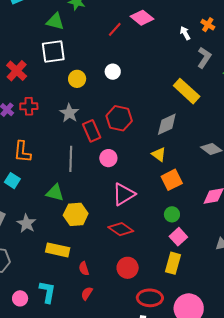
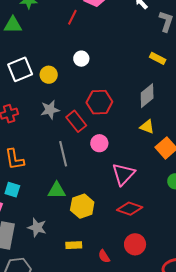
white square: (53, 52) -> (20, 69), moved
yellow rectangle: (187, 91) -> (158, 58), size x0.6
gray star: (69, 113) -> (50, 110), turned -30
yellow rectangle: (58, 250) -> (74, 245), size x0.7
red circle: (128, 268) -> (135, 244), moved

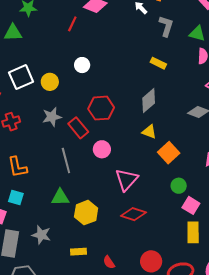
red circle: (135, 244) -> (151, 261), moved

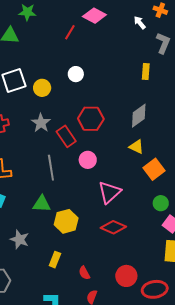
yellow rectangle: (158, 63) -> (146, 71), moved, turned 63
gray star: (52, 117) -> (41, 123), turned -30
yellow rectangle: (79, 252) -> (55, 260), turned -70

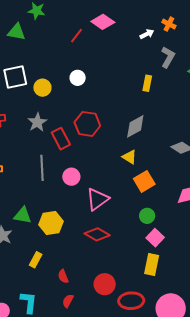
white arrow: (140, 23) -> (147, 34), turned 96
pink circle: (88, 160) -> (71, 177), moved
green triangle: (42, 204) -> (23, 215), moved

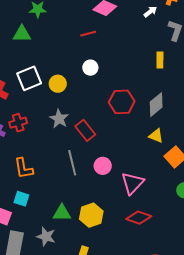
red line: (76, 36) -> (88, 34), moved, turned 49
red hexagon: (87, 124) -> (122, 102), moved

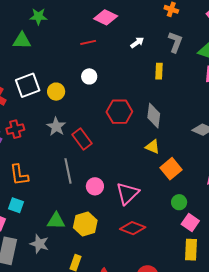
white arrow: (150, 12) -> (137, 42), moved
gray diamond: (156, 105) -> (154, 116), turned -45
pink circle: (103, 166) -> (95, 186), moved

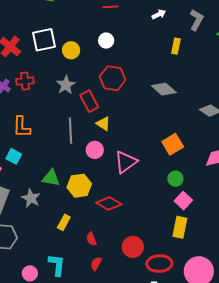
red hexagon: (119, 112) -> (113, 78), moved
gray diamond: (154, 116) -> (164, 89), turned -65
yellow triangle: (153, 147) -> (103, 124), moved
red diamond: (133, 228) -> (109, 203), moved

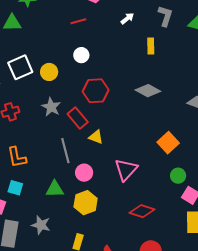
pink circle: (95, 150) -> (84, 173), moved
green triangle: (51, 178) -> (55, 189), moved
red diamond: (109, 203) -> (142, 211), moved

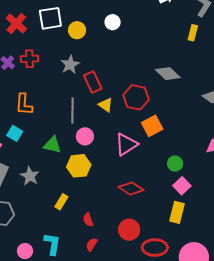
yellow rectangle: (151, 46) -> (193, 33), moved
red hexagon: (96, 91) -> (136, 97), moved
orange square: (168, 143) -> (152, 126), moved

